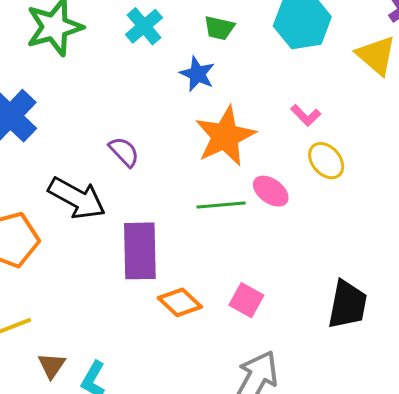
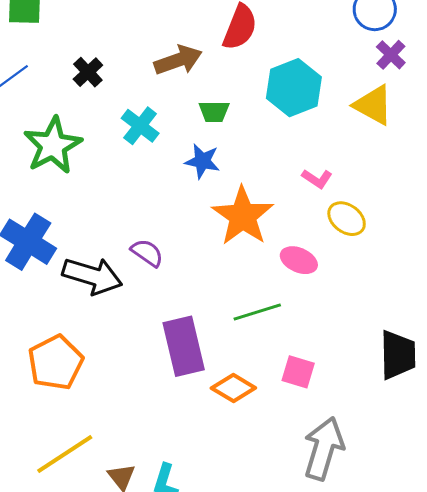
black arrow: (77, 198) -> (92, 276), moved
green line: (221, 205) -> (257, 312), moved

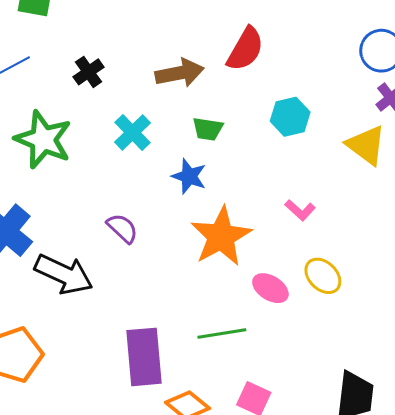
cyan hexagon: (294, 88) -> (290, 117), size x0.7
green star: (53, 145) -> (43, 139), turned -30
yellow ellipse: (347, 219) -> (323, 276), moved
purple semicircle: (147, 253) -> (122, 228), moved

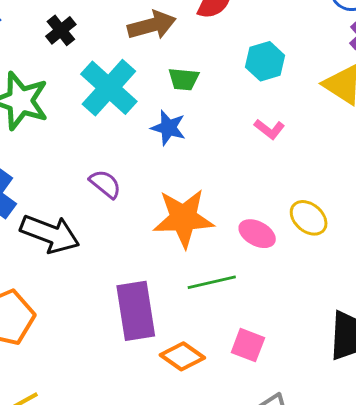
cyan cross: (133, 132) -> (109, 88), size x1.5
pink L-shape: (300, 210) -> (269, 129), moved
orange star: (221, 236) -> (184, 218), moved, turned 30

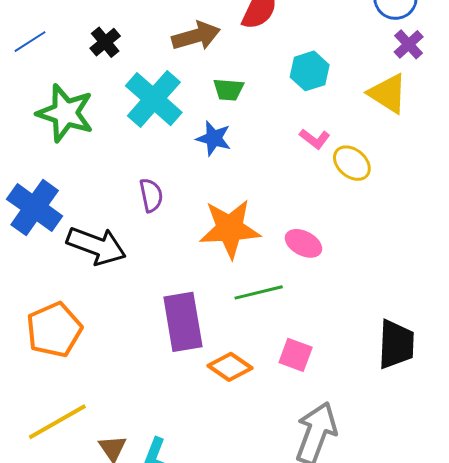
purple semicircle: (105, 184) -> (151, 195), turned 40
yellow ellipse: (309, 218) -> (352, 163), moved

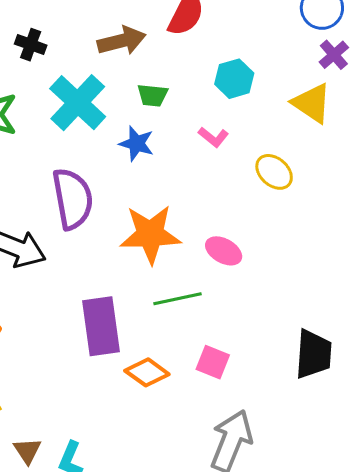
black cross: (105, 42) -> (31, 45), turned -32
pink L-shape: (315, 139) -> (213, 137), moved
purple semicircle: (151, 195) -> (73, 199), size x1.8

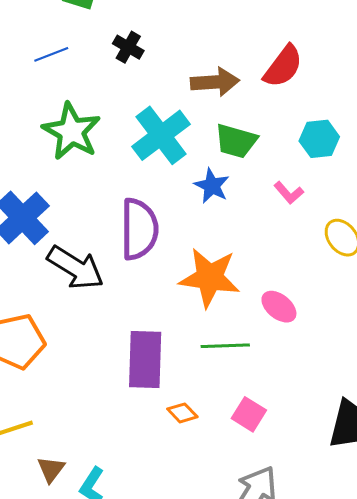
black cross: (31, 45) -> (128, 47), moved
green trapezoid: (153, 95) -> (236, 141), size x1.4
orange diamond: (147, 372) -> (182, 413), size x0.7

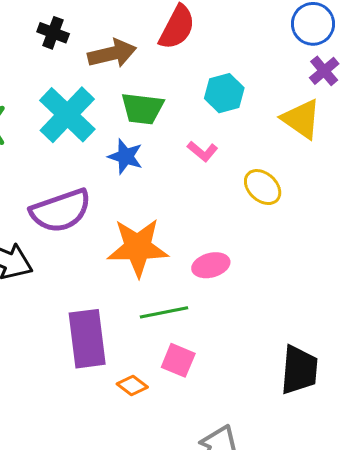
black cross: (128, 47) -> (53, 33), moved
purple semicircle: (139, 229) -> (61, 211), turned 80
pink ellipse: (279, 307) -> (211, 265), turned -45
pink square: (249, 414) -> (178, 360), moved

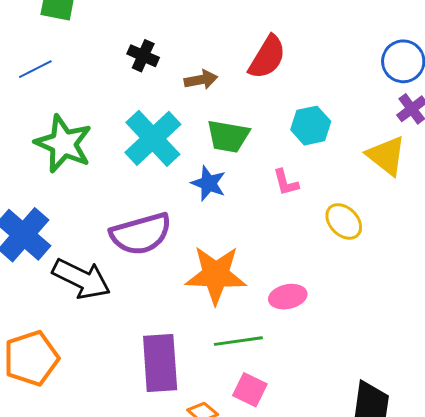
brown arrow: (112, 54) -> (201, 80), size x0.7
pink L-shape: (202, 151) -> (286, 182), turned 32

